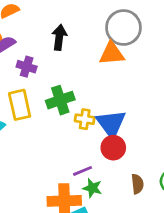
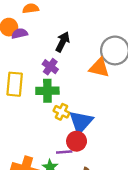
purple cross: (27, 67) -> (50, 67), moved
purple line: (83, 171) -> (64, 152), moved

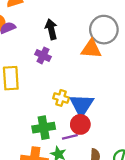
black arrow: (63, 42) -> (51, 29), turned -30
green cross: (47, 91) -> (44, 128), moved

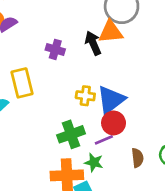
black arrow: (51, 29) -> (93, 43), moved
blue triangle: (82, 105) -> (111, 100), turned 30

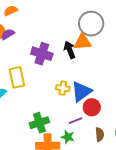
purple cross: (55, 49) -> (42, 54), size x1.5
red circle: (114, 123) -> (92, 107), moved
green cross: (71, 134) -> (39, 123), moved

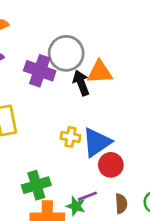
gray circle: (91, 24) -> (66, 53), moved
purple cross: (42, 54) -> (40, 71), moved
purple line: (75, 121) -> (87, 196), moved

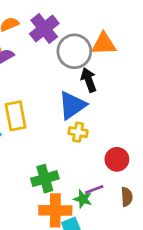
purple cross: (40, 71) -> (44, 29), moved, turned 32
orange triangle: (100, 72) -> (104, 44), moved
blue triangle: (97, 142) -> (72, 105), moved

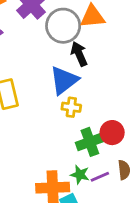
green cross: (45, 179) -> (90, 142), moved
purple line: (94, 189) -> (100, 177), moved

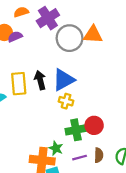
black arrow: (79, 54) -> (40, 80), moved
green star: (80, 175) -> (56, 148), moved

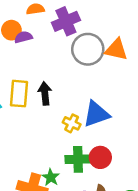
blue triangle: (64, 80) -> (96, 114), moved

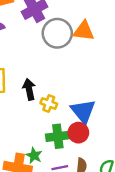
black arrow: (45, 93) -> (29, 89), moved
blue triangle: (96, 114) -> (83, 111), moved, turned -44

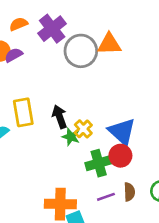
yellow cross: (49, 103) -> (83, 129), turned 35
green star: (34, 155) -> (71, 137), moved

